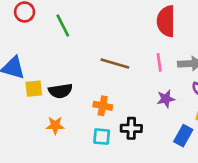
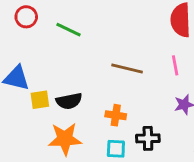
green line: (63, 25) -> (69, 30), turned -35
orange star: (55, 125) -> (65, 139), size x1.6

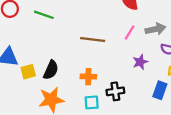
pink line: (175, 65) -> (130, 32), turned 49
black semicircle: (69, 101) -> (51, 70), turned -48

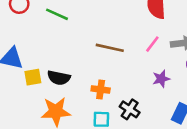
black semicircle: (51, 70) -> (59, 78), turned 72
black cross: (115, 91) -> (130, 109), turned 36

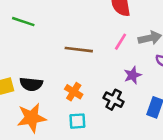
orange cross: (101, 90) -> (74, 92), turned 30
black cross: (130, 109) -> (114, 100), moved

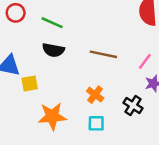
pink line: (121, 42) -> (145, 61), moved
black semicircle: (31, 84) -> (53, 50), moved

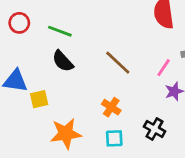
black semicircle: (53, 50) -> (63, 61), turned 40
brown line: (103, 54) -> (118, 63), turned 35
black cross: (133, 106) -> (155, 129), moved

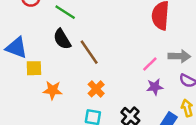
brown line: (118, 63) -> (89, 52), moved
orange star: (66, 134) -> (53, 90), moved, size x0.7

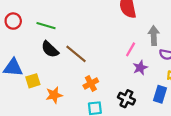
gray arrow: (179, 56) -> (154, 36), turned -78
orange cross: (96, 89) -> (91, 83), turned 32

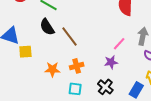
purple star: (140, 68) -> (111, 62), moved
orange star: (54, 95) -> (52, 69), moved

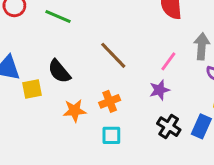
black semicircle: (47, 27) -> (59, 71), moved
brown line: (70, 36) -> (113, 55), moved
black cross: (105, 87) -> (169, 127), moved

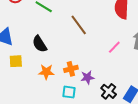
brown line: (113, 55) -> (79, 25), moved
yellow square: (32, 89) -> (16, 61), moved
purple star: (159, 90) -> (87, 77), moved

